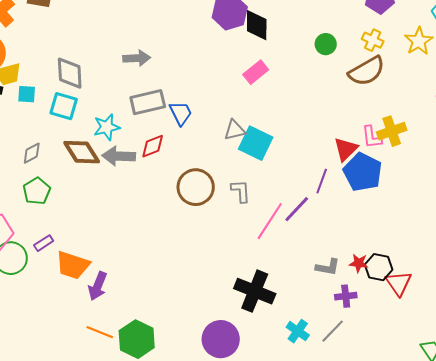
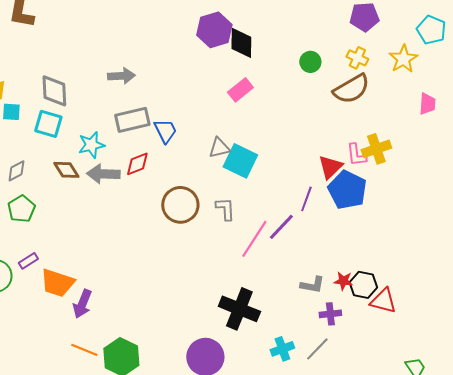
brown diamond: (82, 152) -> (66, 170), size x0.7
red triangle: (399, 283) -> (383, 301), turned -40
cyan cross: (298, 331) -> (282, 349), turned 35

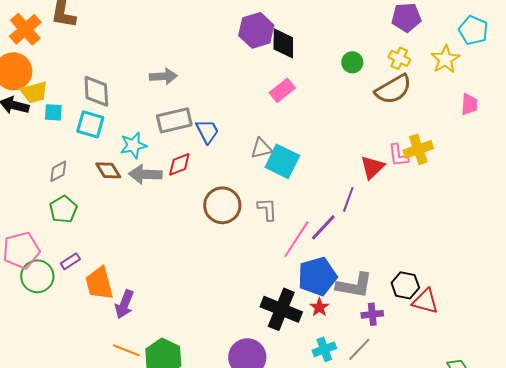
blue pentagon: (347, 190) -> (317, 276), moved, turned 30
red star: (343, 281) -> (319, 307), moved, turned 30
orange trapezoid: (57, 283) -> (99, 283), turned 57
gray L-shape: (312, 285) -> (354, 285), size x1.5

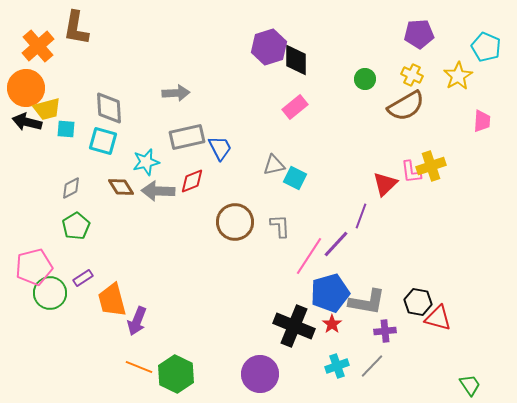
cyan square: (282, 161) -> (295, 178), size x0.7

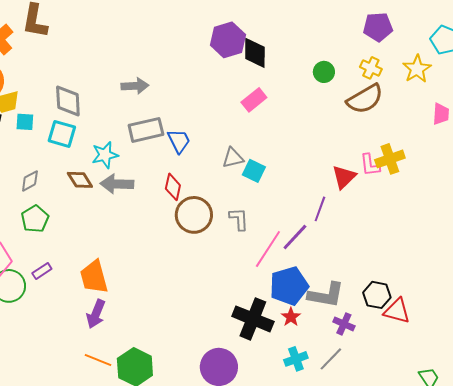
red diamond: (192, 181) -> (173, 187), moved, turned -56
orange trapezoid: (112, 300) -> (94, 277), moved
purple cross: (385, 331) -> (344, 324), turned 30

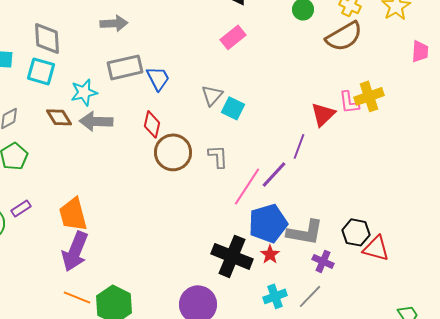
gray triangle: (233, 158) -> (212, 95), turned -35
purple arrow: (96, 314) -> (75, 251), size x1.4

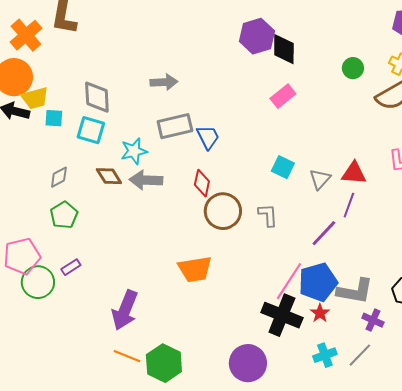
gray triangle: (212, 95) -> (320, 179), moved
red triangle: (323, 114) -> (354, 173), moved, turned 48
pink line: (247, 186) -> (289, 281), moved
orange trapezoid: (73, 214) -> (195, 269), moved, turned -84

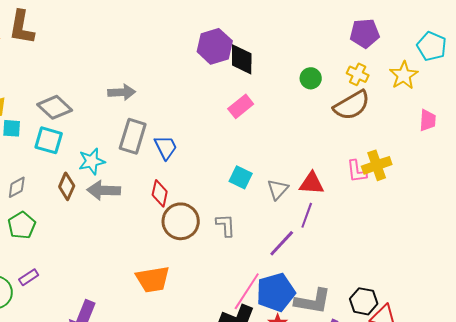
gray diamond: (97, 97) -> (55, 107), turned -44
gray rectangle: (175, 126) -> (133, 136), turned -60
brown diamond: (109, 176) -> (67, 186), turned 56

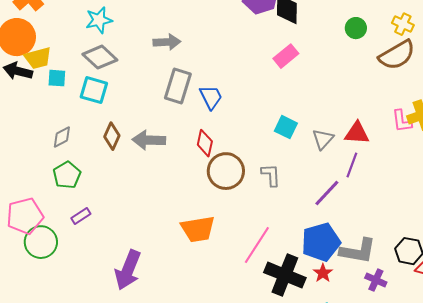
cyan star: (92, 161) -> (99, 20), moved
purple rectangle: (29, 277) -> (81, 216), moved
pink line: (247, 291) -> (257, 245), moved

